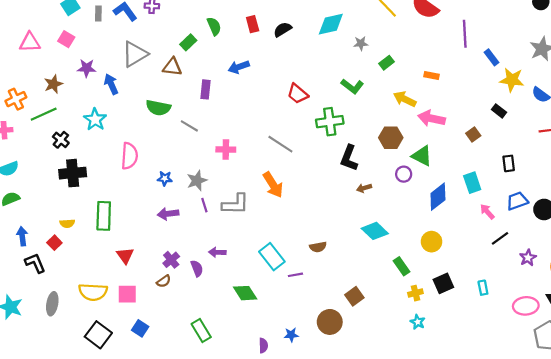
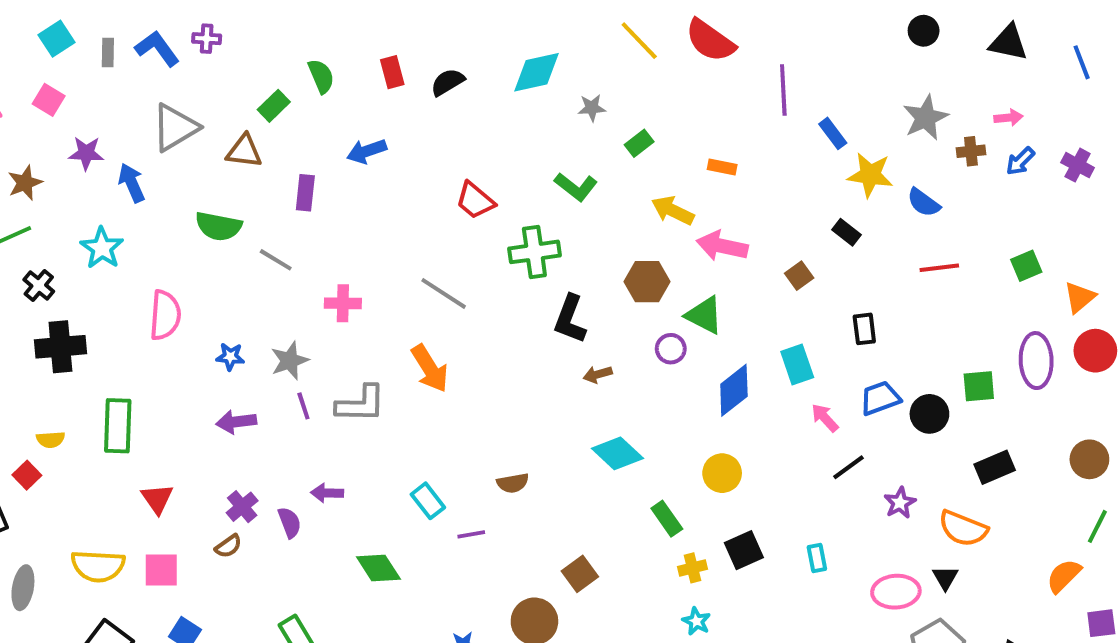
cyan rectangle: (272, 257) -> (428, 501), size x0.7

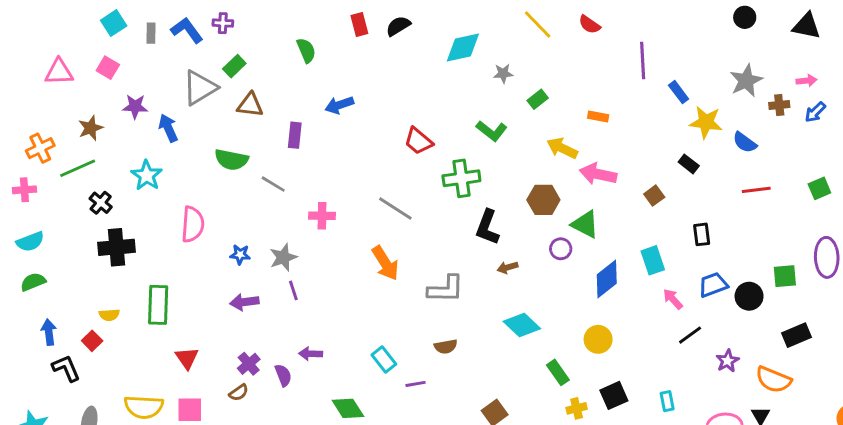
red semicircle: (710, 41) -> (589, 24), size x0.6
red rectangle: (392, 72) -> (359, 24), moved
black semicircle: (448, 82) -> (398, 26), moved
green rectangle: (274, 106) -> (234, 66), moved
gray L-shape: (361, 404) -> (446, 289), moved

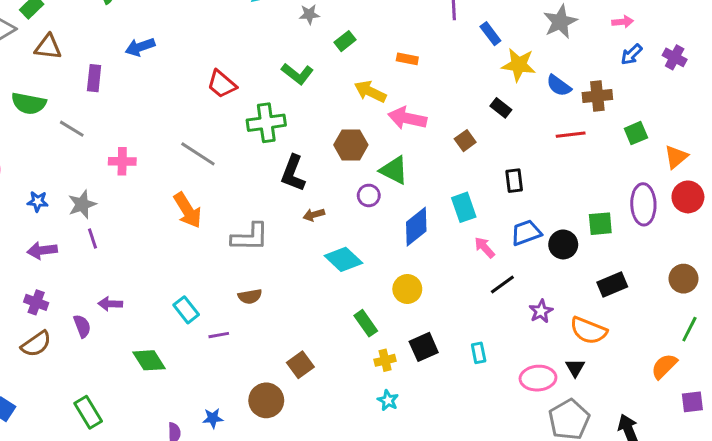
brown cross: (779, 105) -> (597, 96), moved, size x1.4
cyan diamond: (522, 325) -> (343, 259), moved
purple cross: (249, 364) -> (36, 302), moved, turned -30
brown semicircle: (239, 393) -> (36, 344), size x1.5

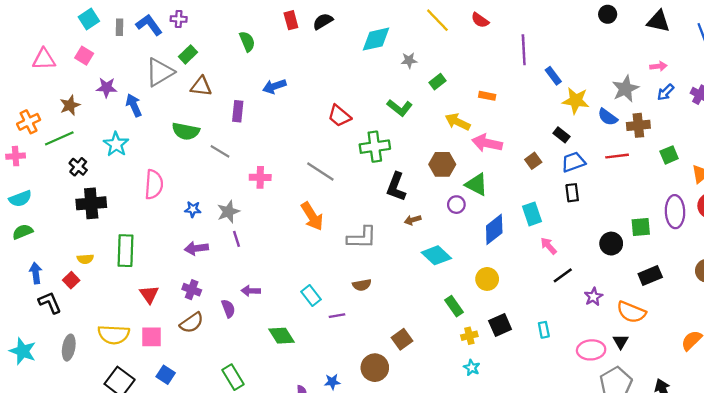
gray star: (560, 22) -> (625, 89), moved
blue trapezoid: (526, 233) -> (573, 162), moved

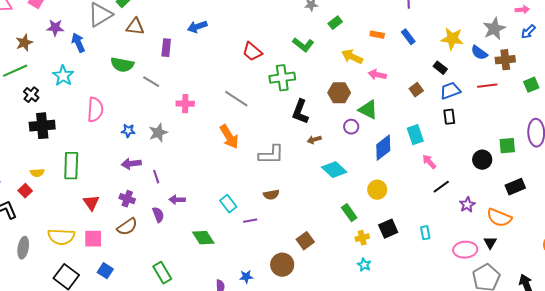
blue rectangle: (553, 76) -> (408, 37), moved
pink arrow: (487, 143) -> (377, 75), size x0.7
purple line: (237, 239) -> (156, 177), moved

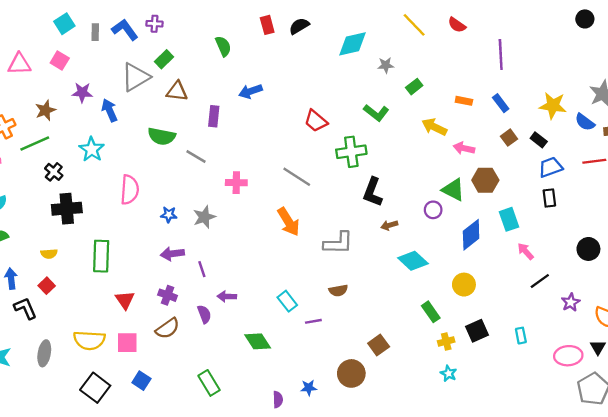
brown square: (416, 90) -> (509, 138), moved
brown hexagon: (339, 93) -> (485, 180), moved
yellow semicircle: (37, 173) -> (49, 254), moved

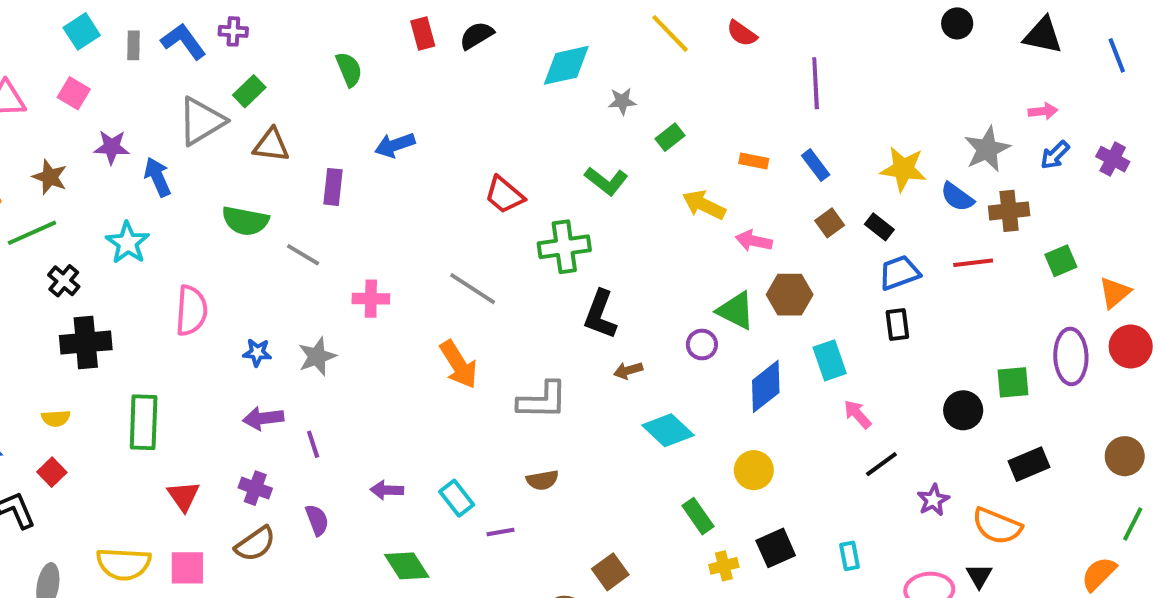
brown star: (45, 110) -> (50, 177), turned -30
purple arrow: (227, 296) -> (387, 490), moved

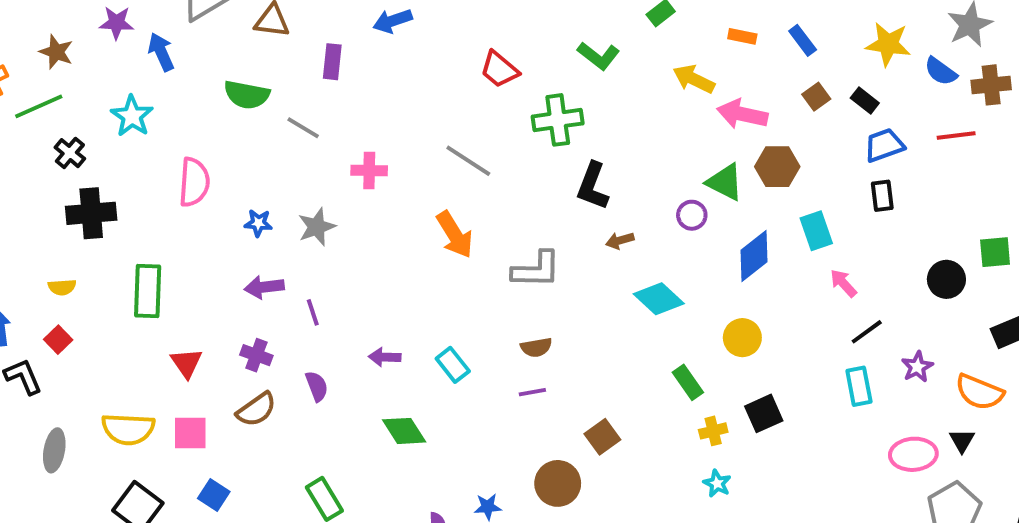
pink arrow: (754, 241) -> (742, 114), size x1.4
purple line: (501, 532) -> (532, 392), moved
cyan rectangle: (850, 556) -> (859, 386), moved, size x1.4

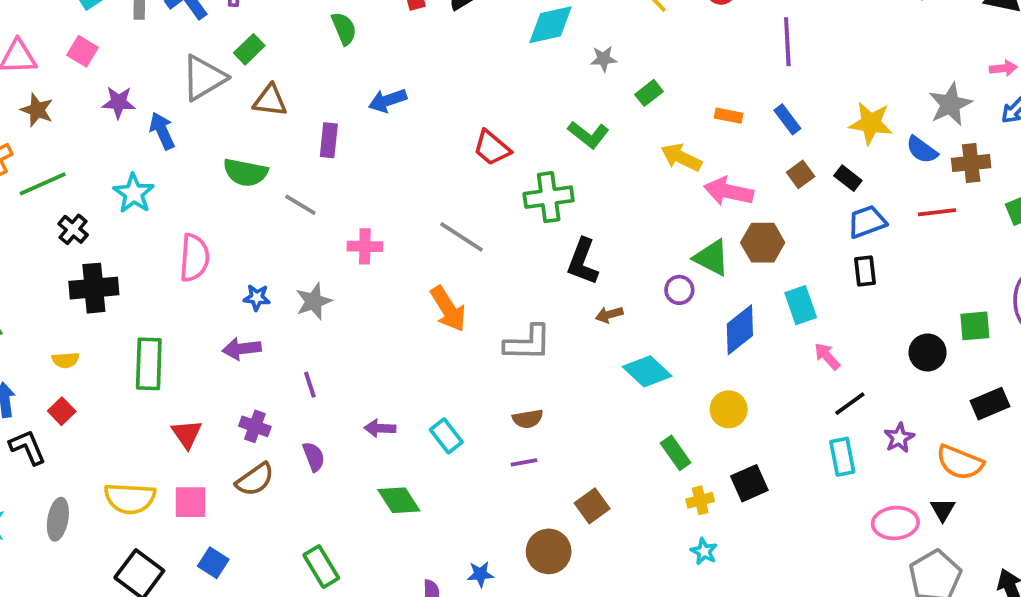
brown star: (56, 52) -> (37, 110), moved
purple arrow: (264, 287) -> (242, 349), moved

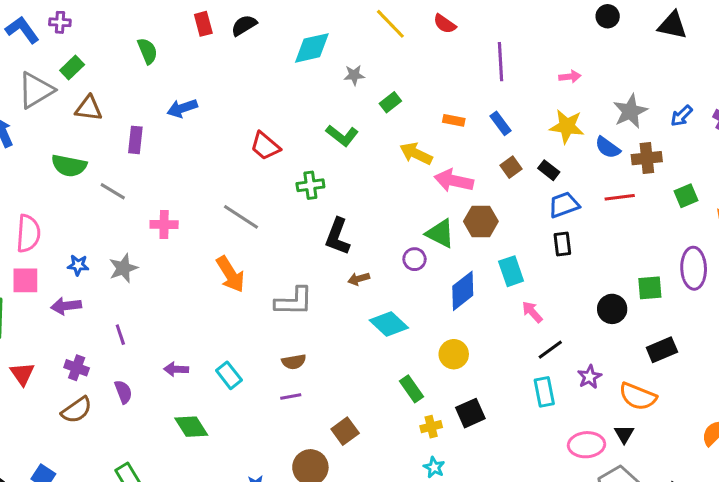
pink arrow: (1003, 68) -> (570, 77), moved
green cross: (549, 197) -> (310, 185), size x0.7
pink square: (191, 502) -> (25, 280), moved

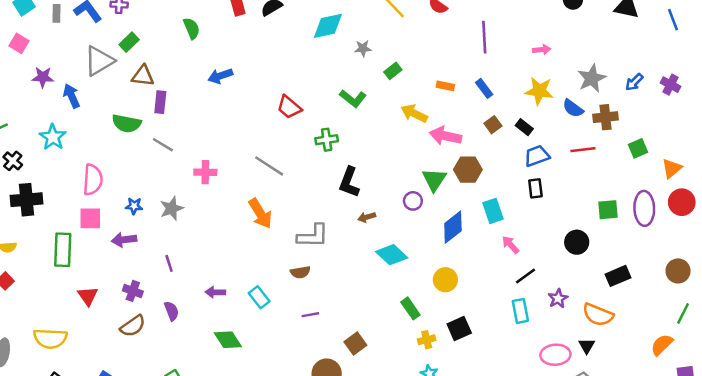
purple rectangle: (135, 140) -> (160, 102), moved
green triangle: (440, 234) -> (434, 180), turned 36
green square: (650, 288) -> (608, 210), moved
brown semicircle: (294, 362) -> (300, 272), moved

